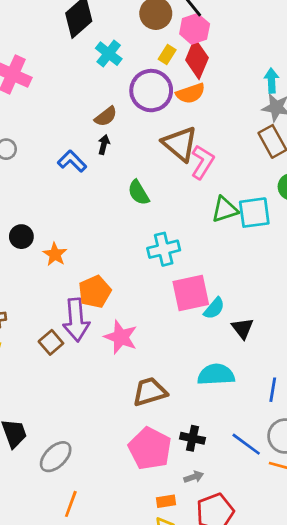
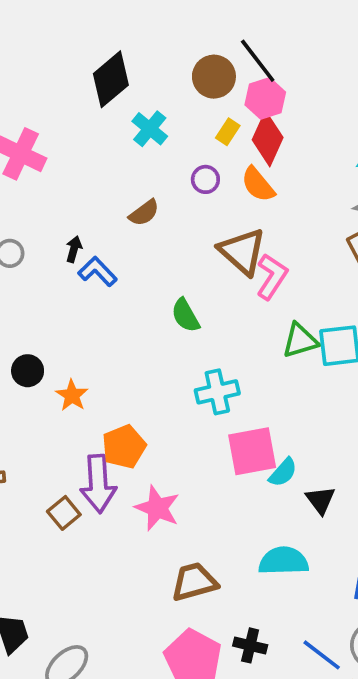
purple circle: (151, 91) -> (205, 179), size x0.5
orange semicircle: (191, 93) -> (258, 184), turned 68
black arrow: (104, 145) -> (74, 249), moved

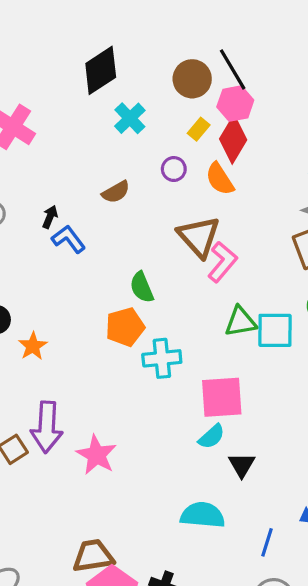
orange pentagon: (124, 447) -> (125, 327), moved
pink square: (252, 451) -> (222, 397), moved
brown trapezoid: (194, 582) -> (93, 556), moved

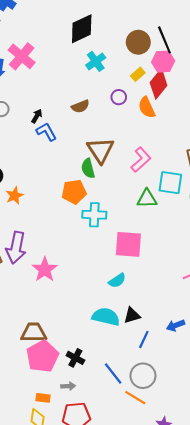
brown triangle: (199, 237) -> (100, 150), moved
cyan square: (275, 330) -> (170, 183), moved
cyan semicircle: (212, 437) -> (117, 281), moved
black triangle: (242, 465) -> (132, 315), moved, turned 36

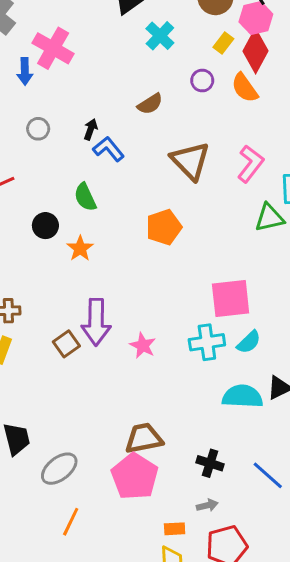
green semicircle: (88, 168) -> (85, 197), moved
cyan cross: (94, 215) -> (207, 342), moved
pink square: (128, 244) -> (231, 299), moved
pink star: (45, 269) -> (143, 346), size x0.7
pink pentagon: (42, 356) -> (135, 476), moved

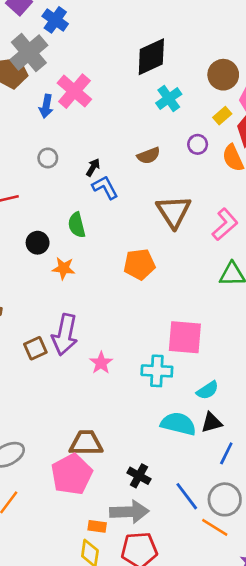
orange star: (80, 248) -> (64, 268), turned 30
cyan semicircle: (249, 342) -> (208, 390), moved
gray arrow: (207, 505) -> (129, 512), size x2.0

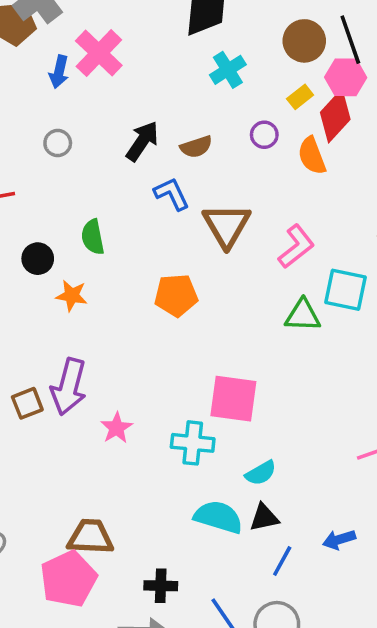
black arrow: (93, 167) -> (142, 141), moved, size x1.6
blue L-shape: (105, 187) -> (172, 194), moved
black cross: (139, 476) -> (161, 586), turned -30

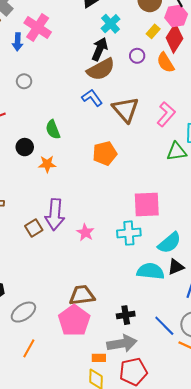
black arrow: (142, 141) -> (100, 49), moved
brown semicircle: (196, 147) -> (101, 69), size x1.6
cyan semicircle: (261, 473) -> (169, 243), size x1.4

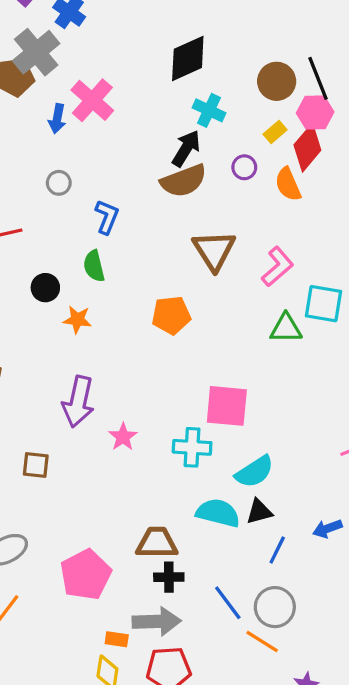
cyan cross: (110, 24) -> (209, 110), turned -30
blue L-shape: (92, 98) -> (107, 217), moved, turned 50
brown square: (34, 228) -> (36, 465), moved, turned 30
brown trapezoid: (82, 295) -> (157, 543), moved

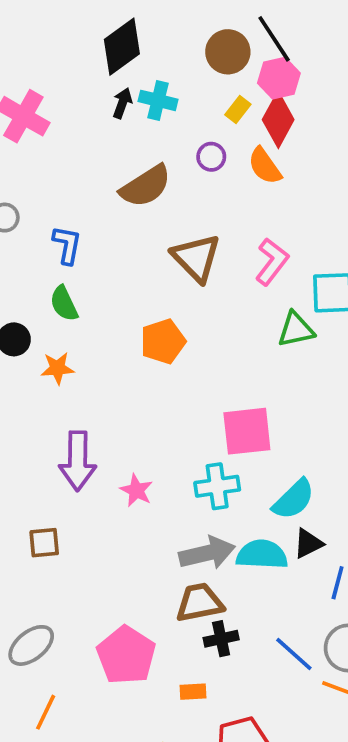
black arrow: (186, 148) -> (122, 103), moved, size x0.7
gray arrow: (157, 621) -> (207, 553), moved
orange rectangle: (117, 639) -> (193, 692), moved

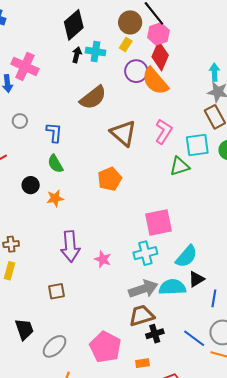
yellow rectangle: (238, 110) -> (126, 44), moved
purple circle: (211, 157) -> (136, 71), moved, size x1.5
orange semicircle: (265, 166) -> (155, 81), size x1.4

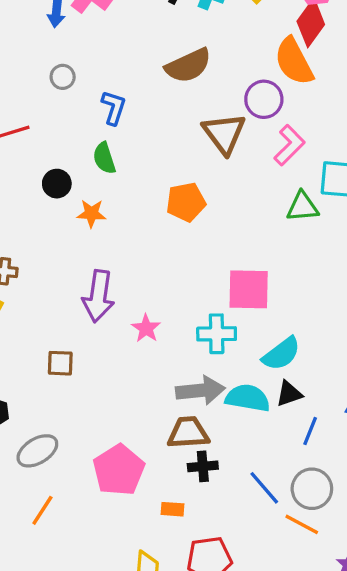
purple circle: (136, 71) -> (264, 99), moved

